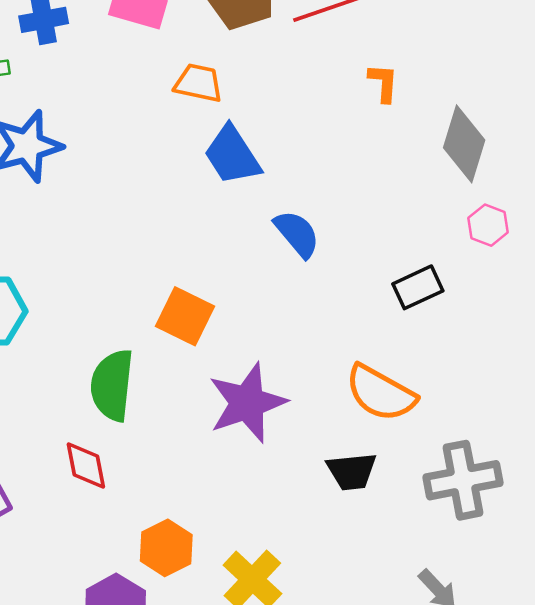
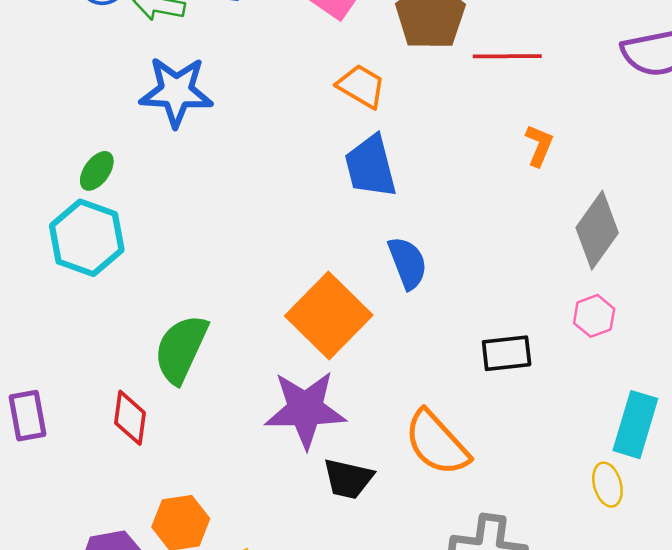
orange square: (185, 316) -> (329, 316), moved, size x1.4
black trapezoid: (352, 471) -> (348, 479), moved

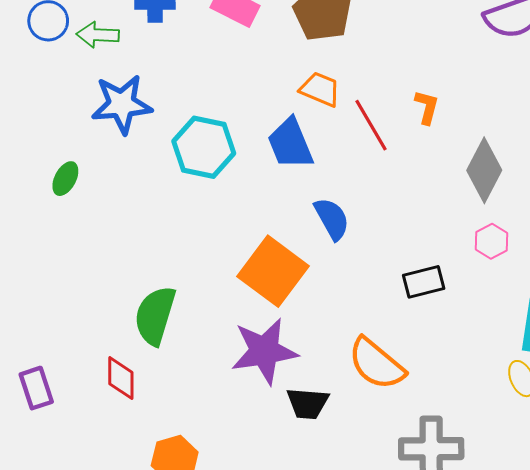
red line: (507, 56) -> (371, 125), moved, turned 68
orange trapezoid: (361, 86) -> (320, 89), moved
cyan hexagon: (87, 238) -> (204, 147), moved

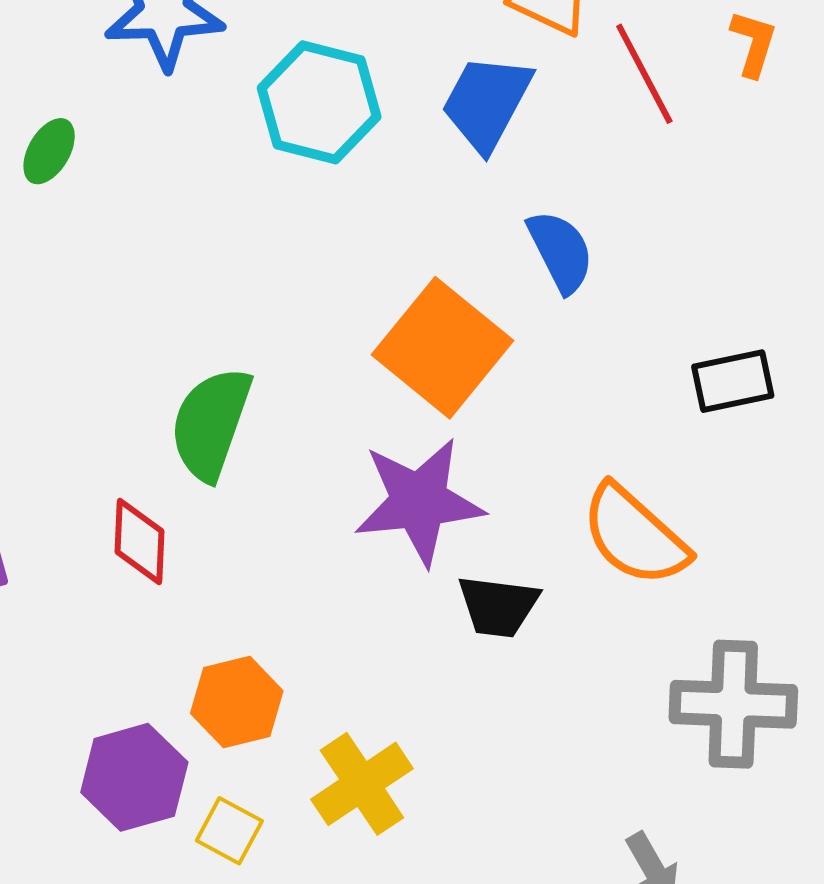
blue trapezoid: (290, 144) -> (487, 103), turned 48

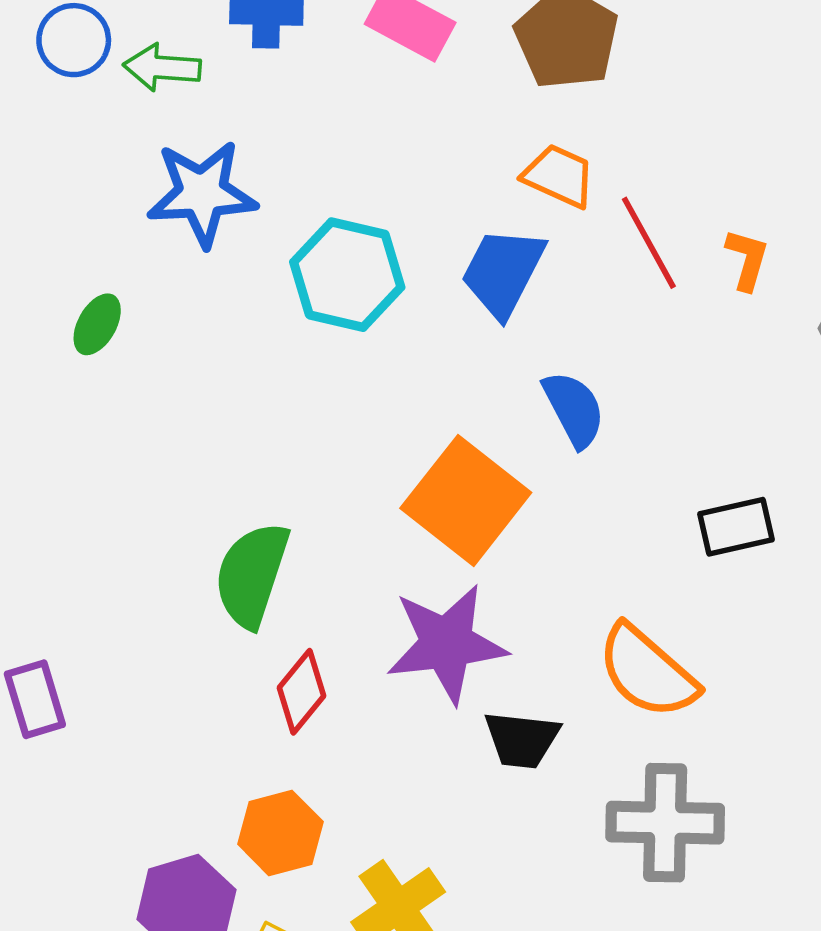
orange L-shape: (754, 43) -> (747, 259), moved
red diamond: (140, 541) -> (301, 692), moved, turned 38
gray cross: (733, 704) -> (665, 823), moved

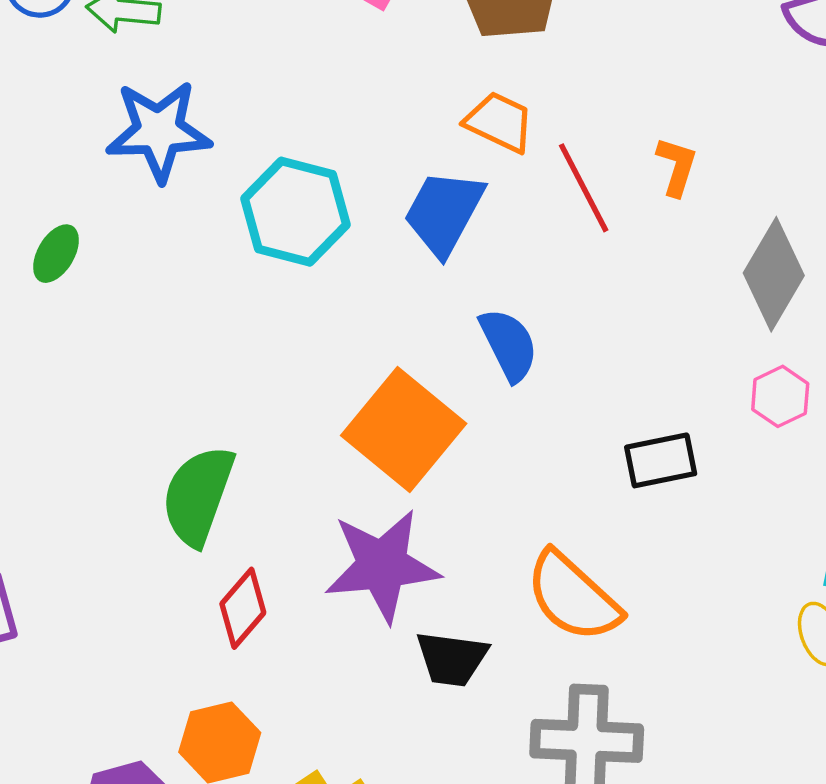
orange L-shape: (747, 259) -> (677, 166), moved

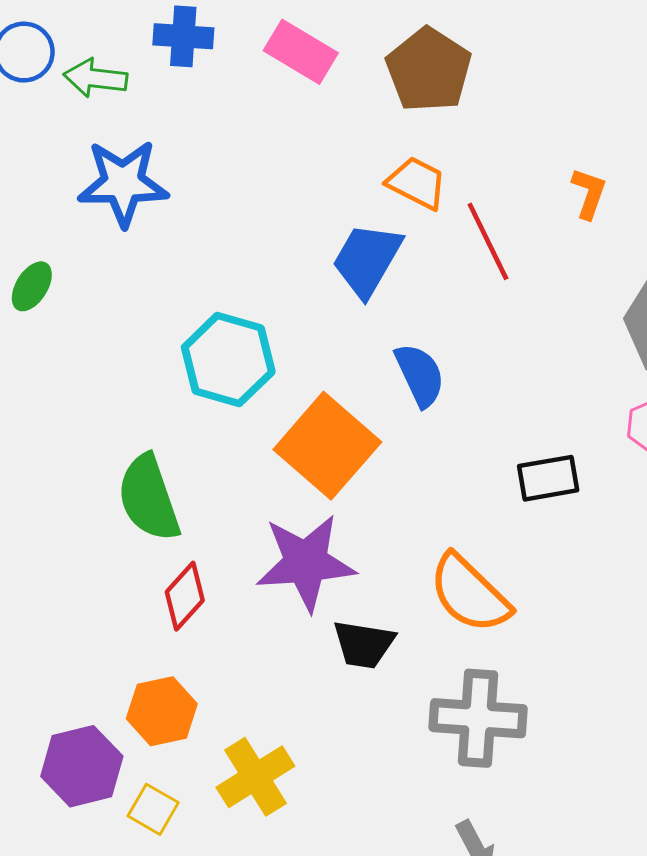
orange L-shape: (677, 166) -> (589, 193), moved
cyan hexagon: (296, 212) -> (228, 360), moved
green semicircle: (198, 496) -> (149, 498), turned -40

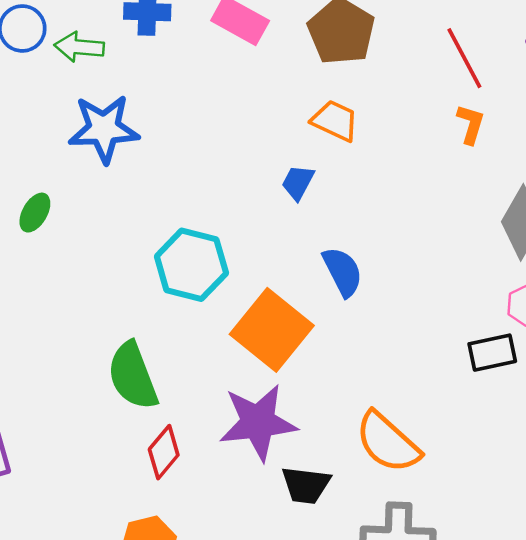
red line: (488, 241) -> (464, 58), moved
blue trapezoid: (367, 260) -> (298, 182), size x0.6
black rectangle: (548, 478) -> (492, 353), moved

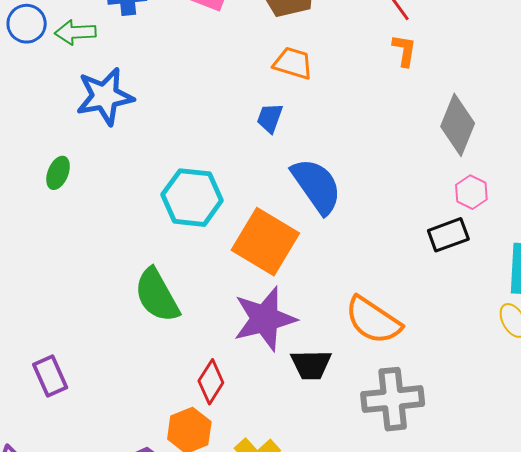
blue semicircle: (343, 272) -> (317, 186), size x1.4
red diamond: (164, 452) -> (211, 382), moved

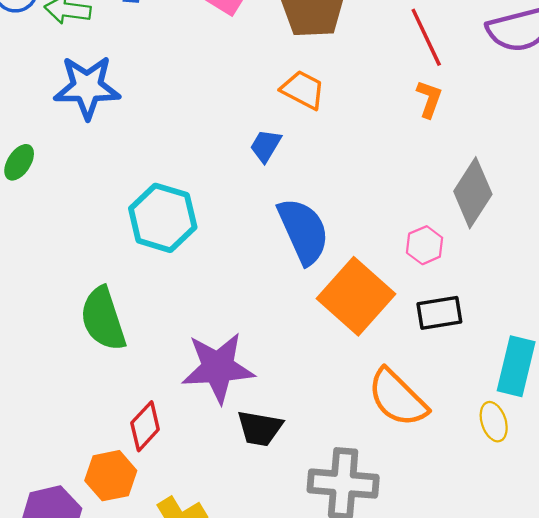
pink hexagon: (471, 192) -> (425, 245), moved
orange square: (265, 242) -> (356, 296), moved
orange semicircle: (373, 320) -> (398, 398), moved

